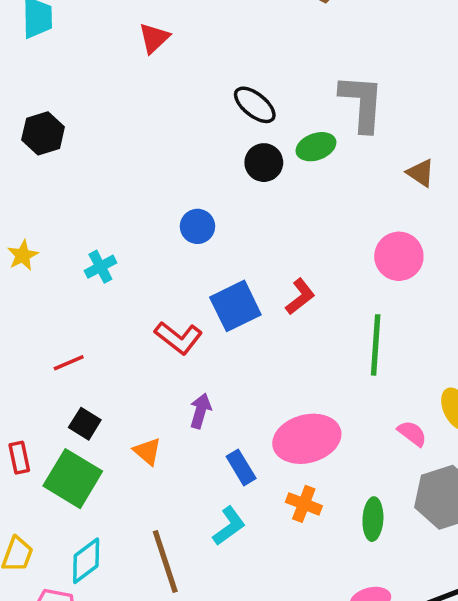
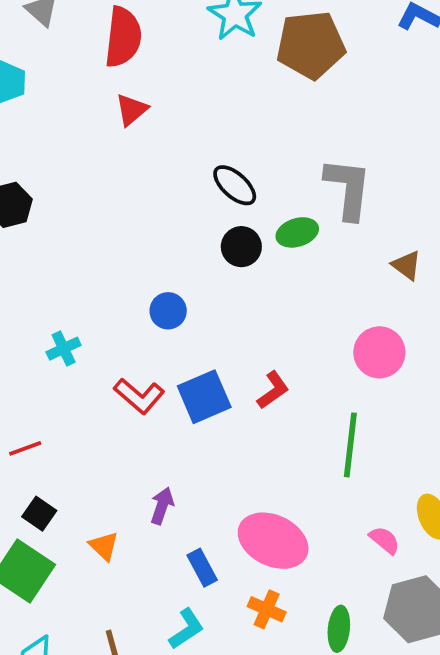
red L-shape: (179, 338) -> (139, 396), moved
pink ellipse: (307, 439) -> (273, 541), turned 38

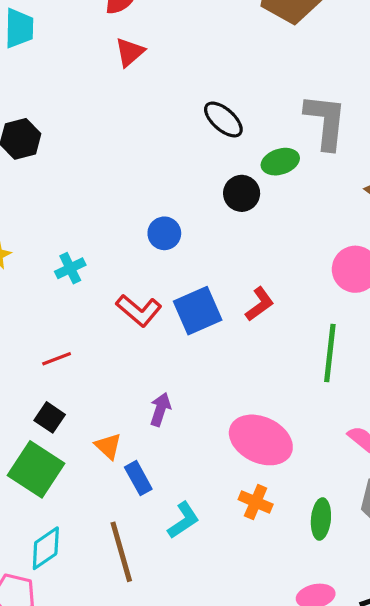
black circle: (241, 247) -> (242, 193), moved
red line: (25, 448) -> (57, 359), moved
blue rectangle: (202, 568) -> (138, 478), moved

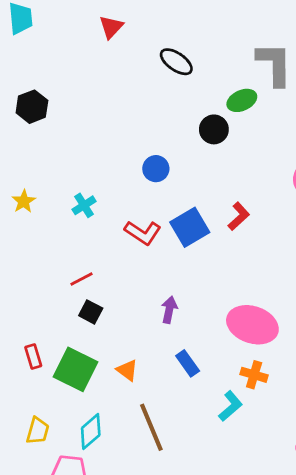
black ellipse: (223, 119) -> (176, 62), moved
black square: (50, 417) -> (91, 312), moved
orange triangle: (108, 446) -> (127, 370), moved
blue rectangle: (138, 478) -> (188, 363), moved
cyan L-shape: (183, 520) -> (230, 406), moved

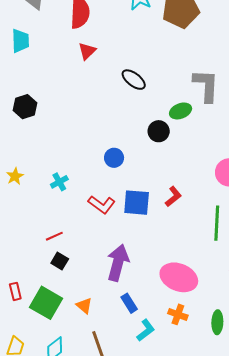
blue square: (190, 227) -> (137, 203), turned 32
purple arrow: (169, 310) -> (118, 263), size x1.8
cyan L-shape: (230, 406) -> (146, 330), moved

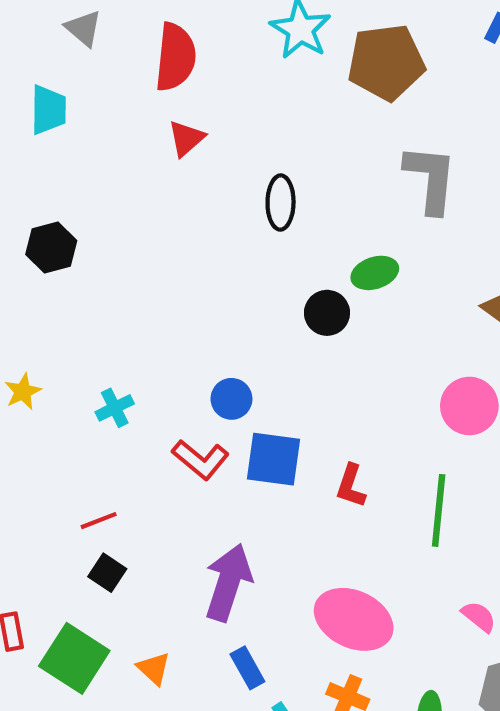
black ellipse: (134, 80) -> (281, 203), turned 50
gray L-shape: (206, 86) -> (431, 179), moved
blue circle: (114, 158) -> (231, 399), moved
red L-shape: (173, 197) -> (351, 486), moved, turned 145

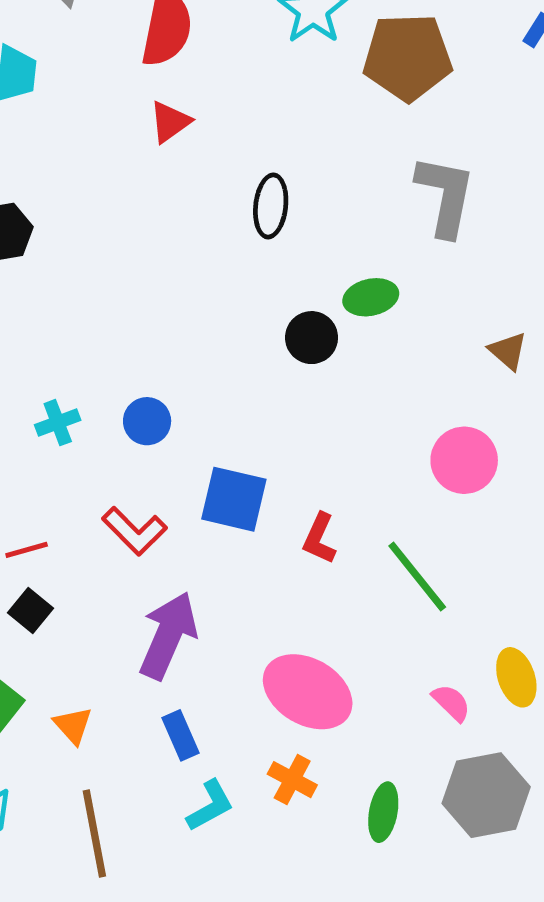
blue circle: (231, 399) -> (147, 421), moved
red L-shape: (200, 460) -> (134, 531), moved
green line: (439, 510) -> (417, 576), turned -50

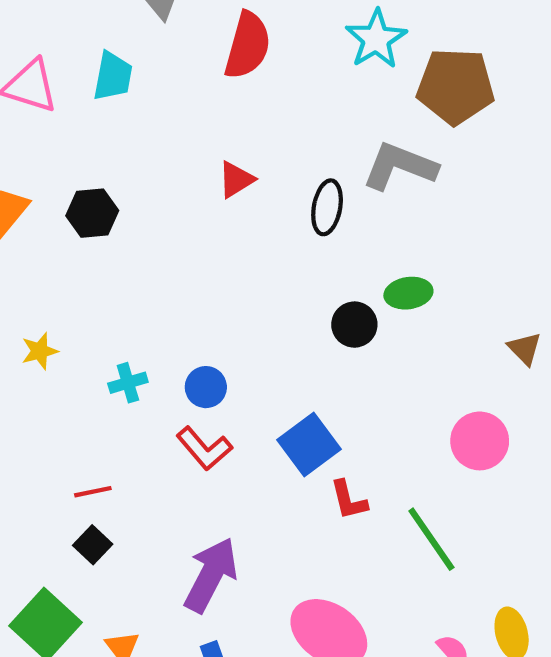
red triangle: (170, 122) -> (236, 180), moved
gray L-shape: (445, 196) -> (400, 166), moved, turned -84
blue square: (234, 499) -> (309, 445), moved, turned 36
red L-shape: (134, 531) -> (204, 448), moved
red L-shape: (319, 538) -> (349, 500), turned -42

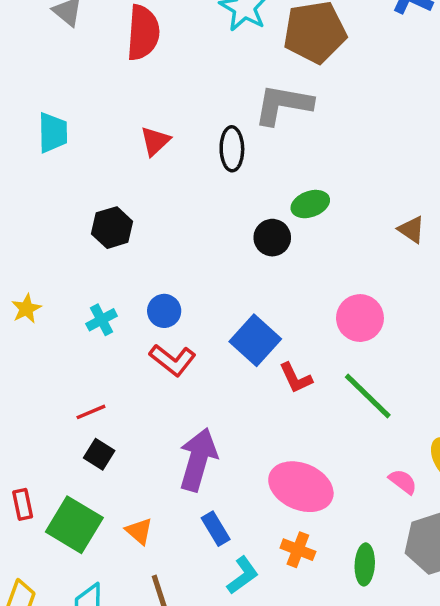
cyan trapezoid: (113, 76) -> (53, 133), moved
black hexagon: (92, 213) -> (112, 228), moved
pink circle: (480, 441) -> (360, 318), moved

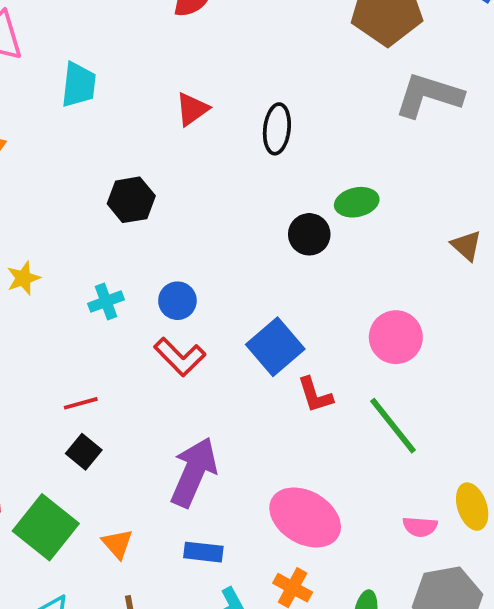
gray L-shape: (283, 105) -> (429, 95), moved
pink semicircle: (403, 482) -> (420, 527), turned 140
blue rectangle: (216, 529) -> (203, 552), turned -60

